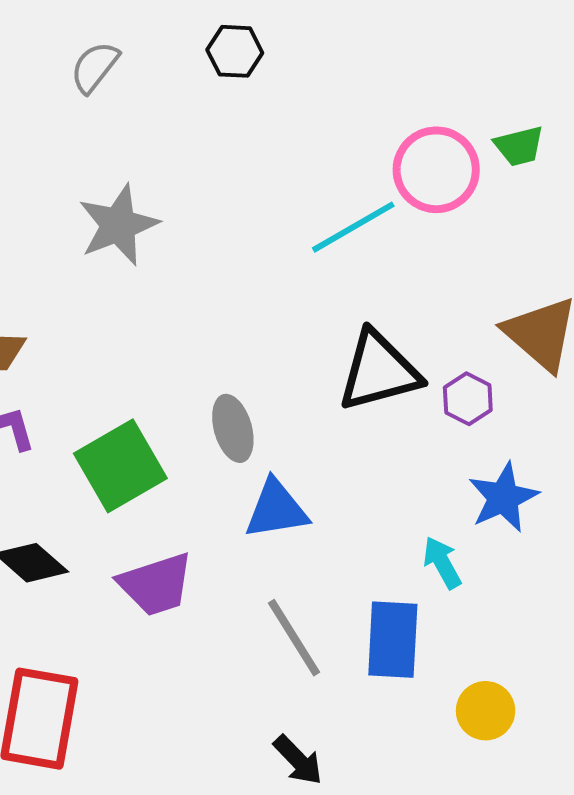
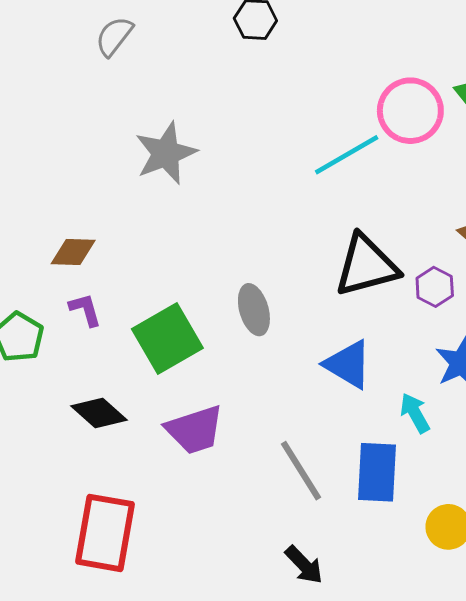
gray semicircle: (95, 67) -> (114, 36), moved
blue triangle: (276, 509) -> (348, 364), moved, turned 40

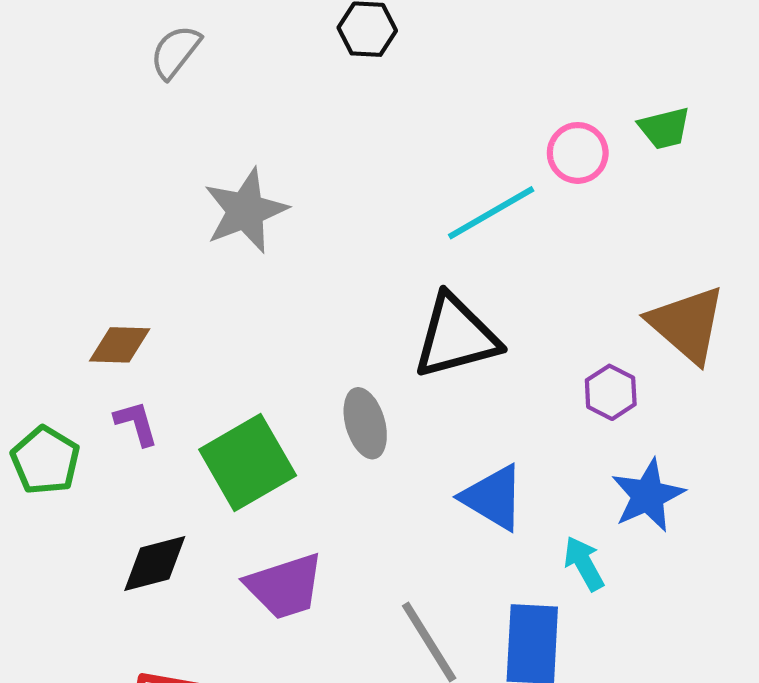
pink circle: (410, 111) -> (578, 153), size x0.7
black triangle: (366, 266) -> (456, 337), moved
black diamond: (99, 413) -> (155, 564), turned -56

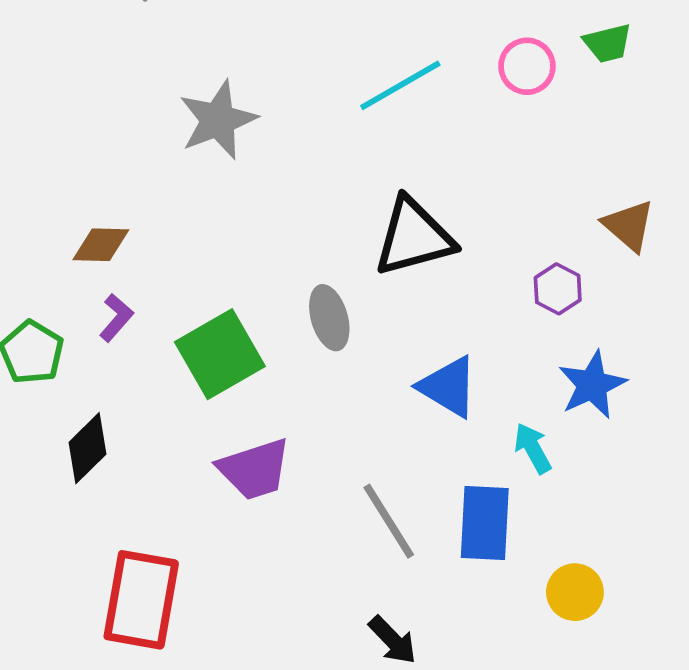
cyan line: (491, 213) -> (400, 85), moved
brown triangle: (687, 324) -> (629, 226), size x0.7
purple L-shape: (136, 423) -> (116, 318), turned 57
black diamond: (155, 564) -> (87, 448), moved, turned -30

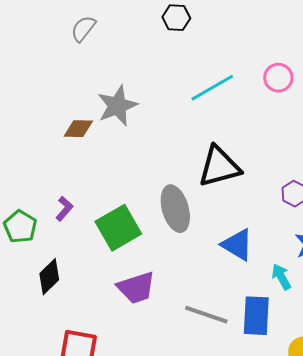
brown diamond: (101, 245) -> (78, 129), moved
gray ellipse: (329, 318) -> (175, 209), size x1.4
gray line: (389, 521) -> (206, 315), turned -39

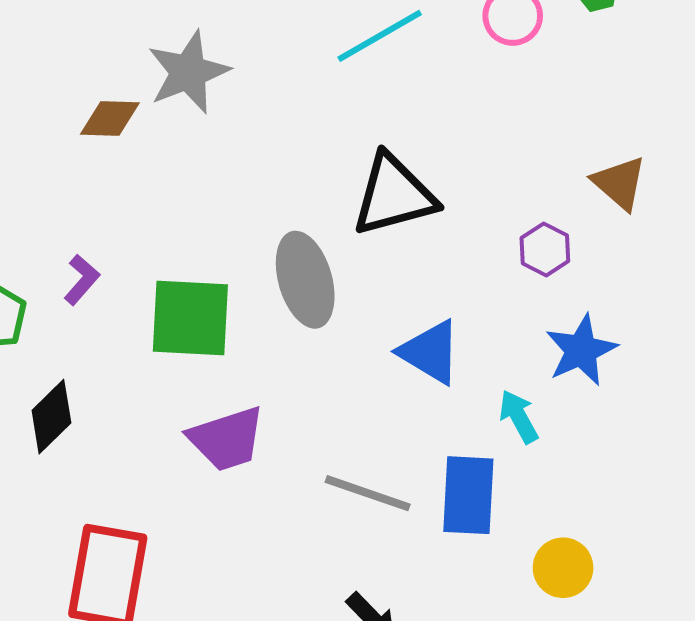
green square: (118, 228) -> (190, 318), turned 33

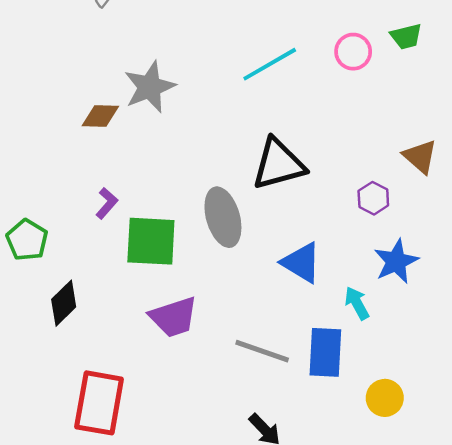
purple L-shape: (82, 280) -> (107, 203), moved

